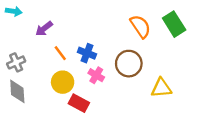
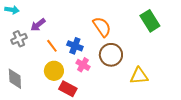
orange semicircle: (140, 26) -> (102, 27), moved
gray cross: (16, 62) -> (19, 39), moved

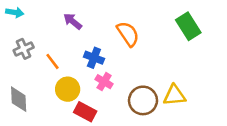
purple arrow: (38, 25) -> (73, 21), moved, turned 77
orange line: (52, 46) -> (53, 61), moved
brown circle: (111, 55) -> (143, 100), moved

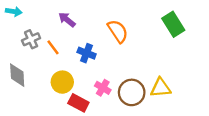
gray cross: (24, 49) -> (31, 39), moved
orange line: (53, 61) -> (53, 47), moved
pink cross: (104, 82) -> (103, 88), moved
gray diamond: (19, 99) -> (17, 75), moved

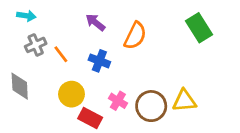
cyan arrow: (14, 12) -> (26, 16), moved
purple arrow: (67, 20) -> (95, 22), moved
orange semicircle: (118, 31) -> (135, 36), turned 60

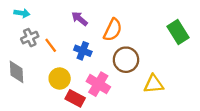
green rectangle: (199, 28) -> (178, 32), moved
pink cross: (118, 101) -> (98, 84), size x1.5
brown circle: (151, 106) -> (126, 60), moved

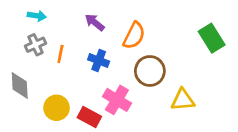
cyan arrow: (22, 13) -> (37, 16), moved
orange line: (51, 45) -> (60, 54), turned 48
yellow circle: (60, 79) -> (57, 108), moved

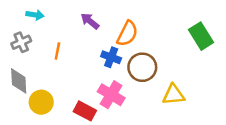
gray cross: (35, 45) -> (21, 42), moved
blue cross: (99, 60) -> (111, 57), moved
yellow circle: (57, 108) -> (41, 102), moved

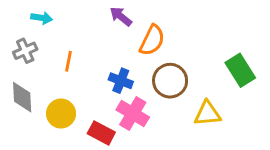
purple arrow: (90, 21) -> (121, 16), moved
green rectangle: (201, 36) -> (240, 70), moved
blue cross: (111, 57) -> (121, 81), moved
yellow circle: (41, 102) -> (61, 114), moved

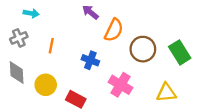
brown circle: (170, 81) -> (143, 49), moved
pink cross: (133, 114) -> (121, 85), moved
yellow triangle: (207, 114) -> (166, 93), moved

